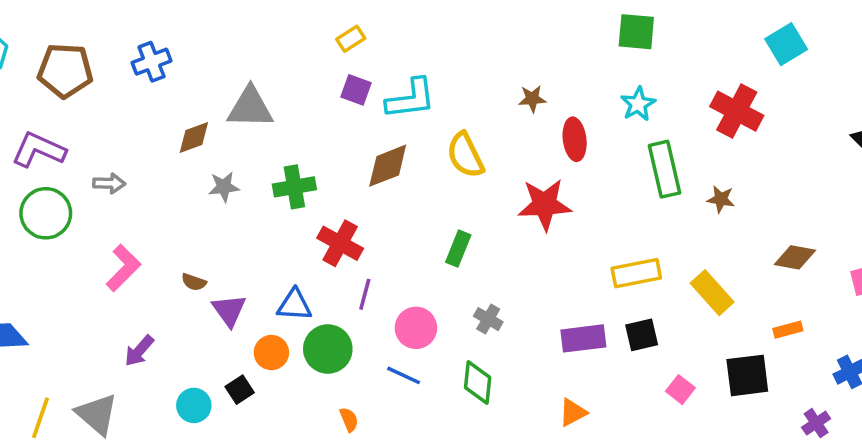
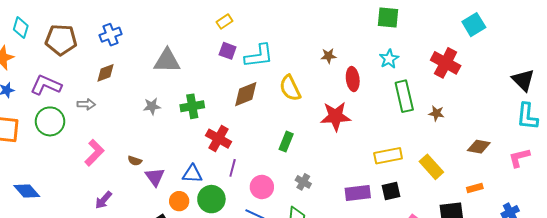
brown diamond: (194, 137) -> (105, 73), moved

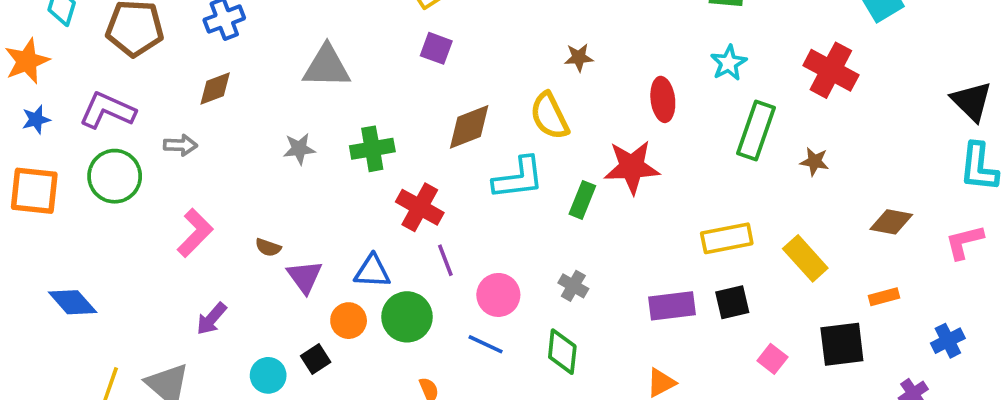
cyan L-shape: (259, 56) -> (518, 178), moved
brown star: (328, 56) -> (579, 57), moved
green rectangle: (404, 96) -> (756, 131), turned 32
green rectangle: (286, 142) -> (582, 200), moved
purple line: (233, 168) -> (445, 260), turned -36

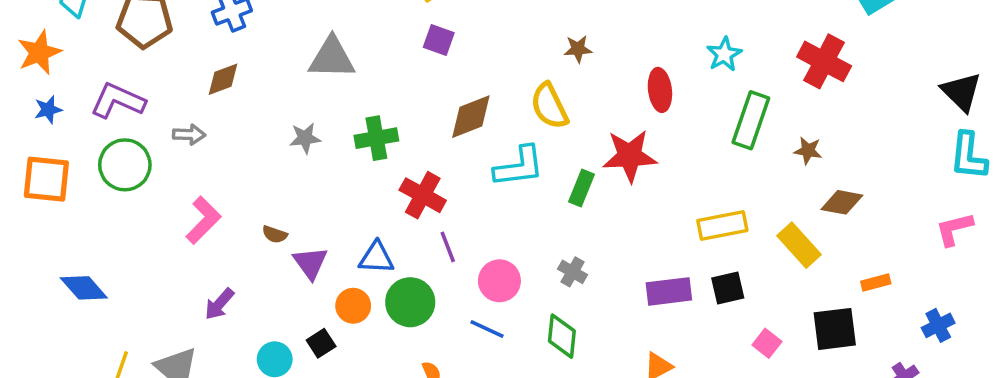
brown diamond: (891, 222) -> (842, 202), moved

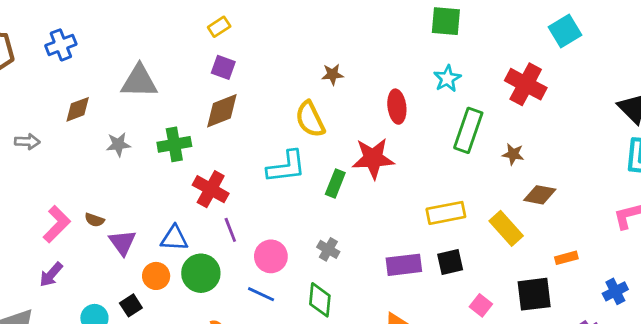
brown diamond: (223, 79) -> (78, 109), moved
brown diamond: (471, 117) -> (222, 111), moved
pink L-shape: (203, 220) -> (57, 224), moved

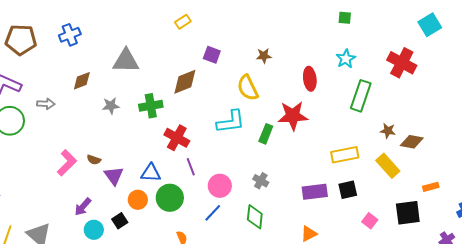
green square: (446, 21) -> (345, 18), size x0.6
purple square: (223, 67) -> (212, 55), moved
brown star: (513, 154) -> (388, 131), moved
purple arrow: (51, 275) -> (83, 207), moved
blue line: (261, 294) -> (213, 213), turned -72

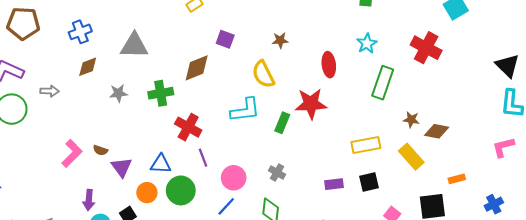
blue cross: (70, 35) -> (80, 32), moved
purple rectangle: (315, 192) -> (334, 184), size x0.7
purple arrow: (83, 207) -> (89, 200), turned -36

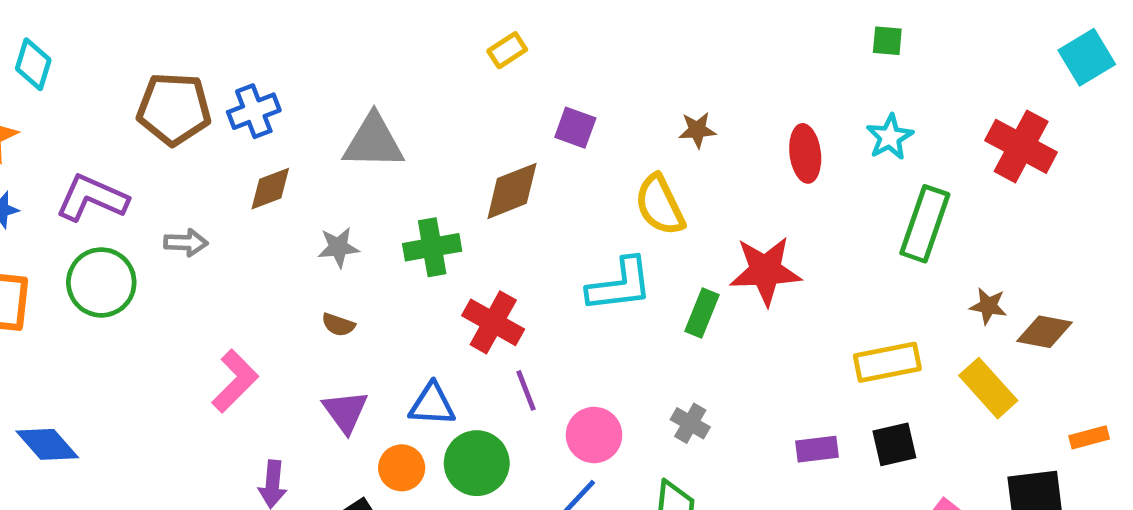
brown pentagon: (23, 23) -> (174, 109), moved
red ellipse: (329, 65) -> (805, 153), moved
brown semicircle: (100, 150) -> (338, 325), moved

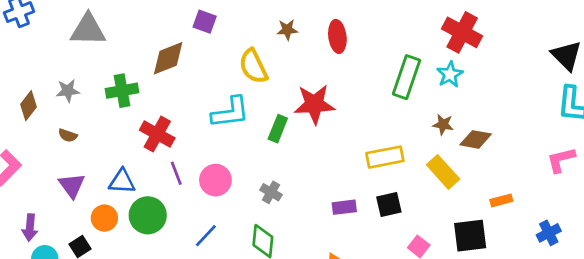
brown star: (697, 130) -> (287, 30), moved
cyan star: (890, 137) -> (450, 74), moved
brown diamond: (270, 189) -> (28, 106), moved, turned -32
pink circle: (594, 435) -> (215, 180), moved

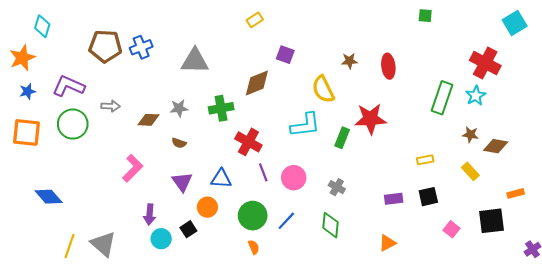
brown diamond: (28, 106) -> (148, 120), turned 55
yellow rectangle: (385, 157) -> (425, 160), size x0.6
yellow rectangle: (443, 172) -> (470, 171), size x0.7
green circle: (148, 215) -> (253, 216), moved

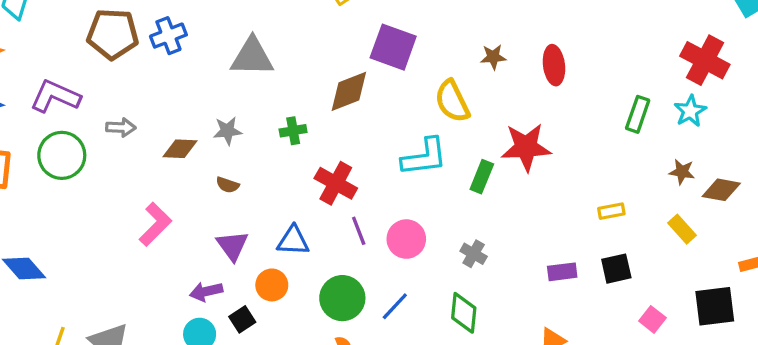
purple square: (285, 55) -> (393, 47), size x1.6
green rectangle: (442, 98) -> (638, 114), size x0.7
green cross: (221, 108) -> (293, 131), size x0.7
purple arrow: (150, 214) -> (206, 292), moved, turned 72

